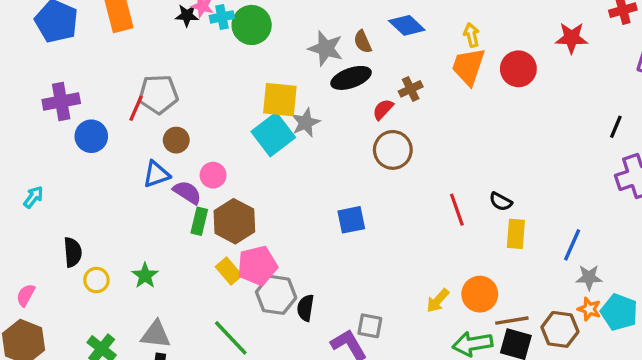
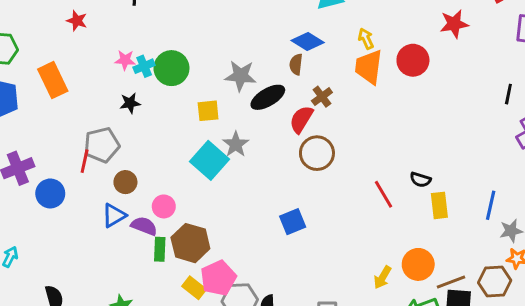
black star: (187, 15) -> (130, 103), moved
brown semicircle: (363, 42) -> (296, 64), moved, turned 42
yellow square: (280, 100) -> (208, 111), moved, size x0.7
red semicircle: (383, 109) -> (301, 119), size x1.4

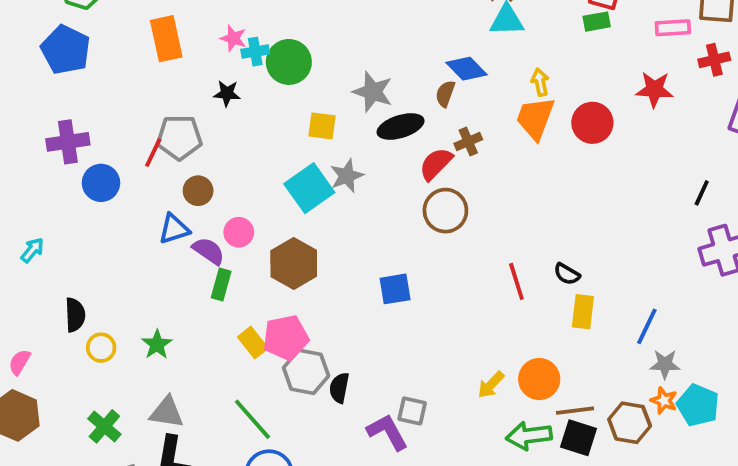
orange rectangle: (53, 80) -> (166, 39), moved
brown hexagon: (190, 243) -> (294, 263), moved

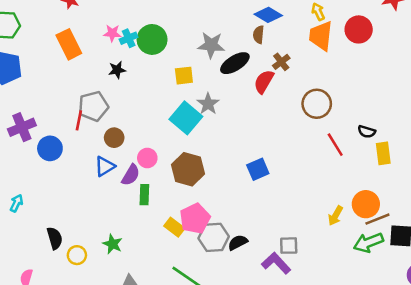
brown circle: (445, 211) -> (317, 104), moved
purple semicircle: (209, 251) -> (131, 175), turned 100
black semicircle: (339, 388) -> (238, 242), turned 66
brown line: (575, 411) -> (377, 219), moved

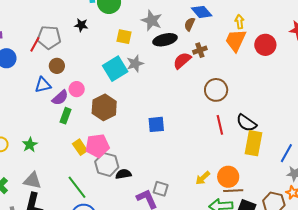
black star: (117, 70) -> (81, 25), moved
black semicircle: (367, 132) -> (246, 123), size x1.5
yellow rectangle: (383, 153) -> (254, 143), size x1.4

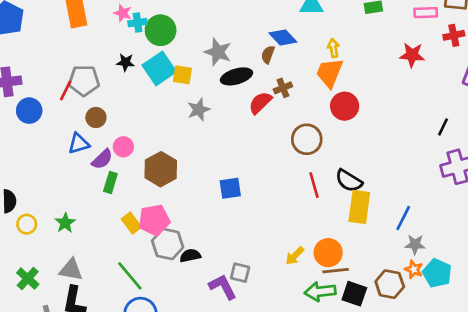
red circle: (265, 45) -> (345, 106), moved
cyan square: (115, 69) -> (159, 68), moved

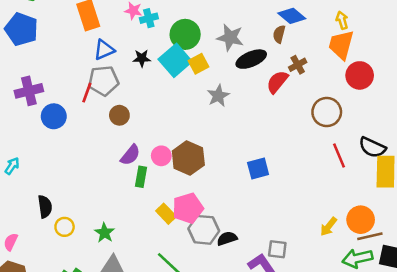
green circle: (161, 30) -> (185, 34), moved
yellow square: (182, 75) -> (198, 64), turned -30
blue triangle: (79, 143) -> (104, 50), moved
pink circle: (123, 147) -> (161, 156), moved
green star: (65, 223) -> (105, 233), moved

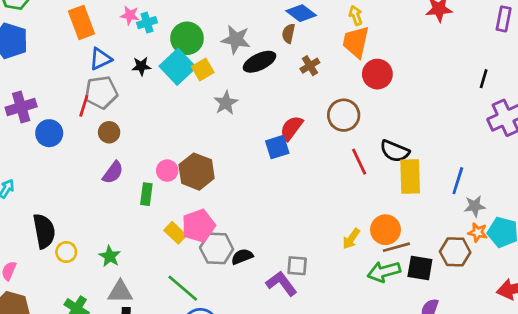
red semicircle: (277, 82) -> (291, 128), moved
brown circle: (119, 115) -> (109, 132), moved
purple semicircle: (130, 155) -> (113, 172), moved
blue square: (258, 168) -> (277, 147), moved
black semicircle: (45, 207) -> (44, 231), size x1.4

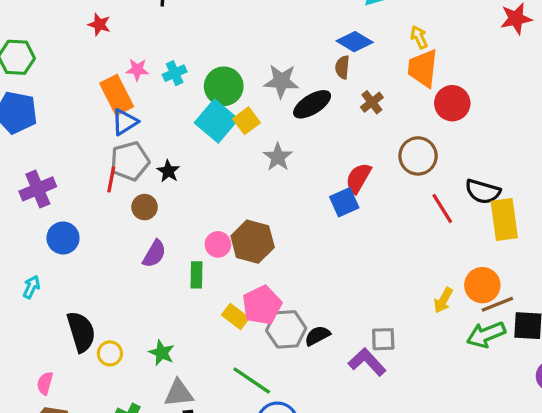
pink star: (130, 15) -> (137, 70), moved
orange rectangle: (81, 22) -> (117, 95), moved
black star: (141, 66) -> (168, 171), moved, turned -30
blue circle: (49, 133) -> (63, 238), moved

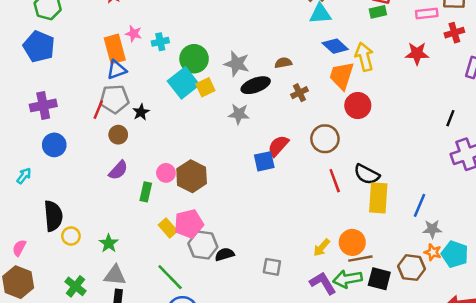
yellow arrow: (419, 37) -> (364, 57), moved, size x1.6
blue diamond: (355, 42) -> (335, 46), moved
brown semicircle: (342, 67) -> (283, 63), turned 63
gray star: (278, 157) -> (239, 114), moved, turned 30
purple L-shape: (367, 362) -> (323, 283), moved

